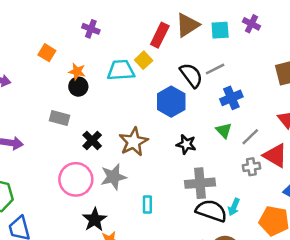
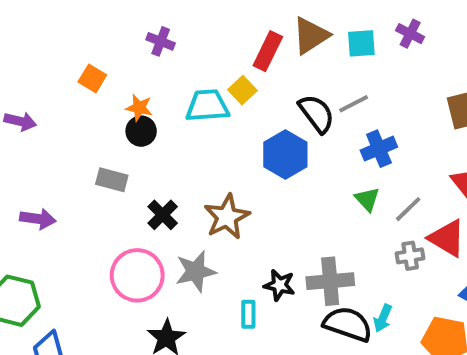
black star: (186, 144) -> (279, 285), moved

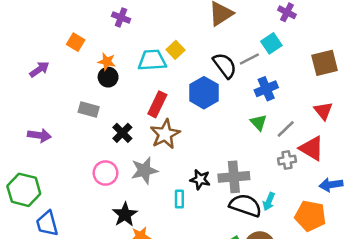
cyan square: (361, 43) -> (271, 43), moved, turned -30
red rectangle: (268, 51) -> (157, 104), moved
purple arrow: (20, 121) -> (39, 69), moved, turned -48
pink circle: (137, 275) -> (105, 173), size x0.7

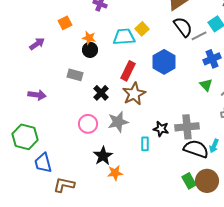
orange square: (76, 42) -> (65, 23), turned 32
black semicircle: (225, 65) -> (183, 27), moved

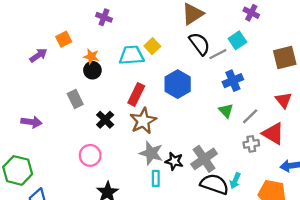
purple arrow: (37, 44) -> (38, 55), moved
gray rectangle: (75, 75) -> (75, 99), turned 49
gray star: (118, 122) -> (151, 153), moved, turned 30
gray cross: (187, 127) -> (204, 159), turned -30

